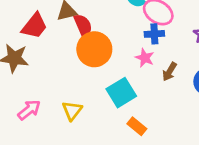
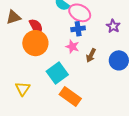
red semicircle: (83, 26) -> (36, 27), moved
orange rectangle: (137, 126) -> (70, 97), size x1.5

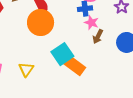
pink star: (72, 47) -> (91, 23), moved
orange rectangle: (70, 97) -> (74, 65), moved

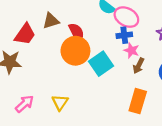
cyan square: (62, 54) -> (101, 64), moved
orange rectangle: (74, 65) -> (138, 101), moved, turned 70

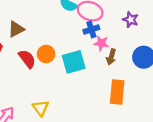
red semicircle: (76, 33) -> (27, 59), moved
orange circle: (75, 51) -> (46, 54), size x0.6
cyan square: (101, 64) -> (74, 62), turned 30

